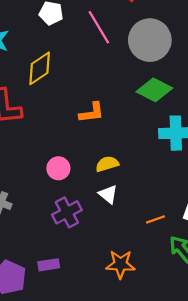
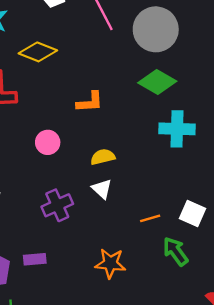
yellow diamond: (40, 68) -> (38, 52), turned 52
pink circle: (58, 168) -> (48, 142), moved

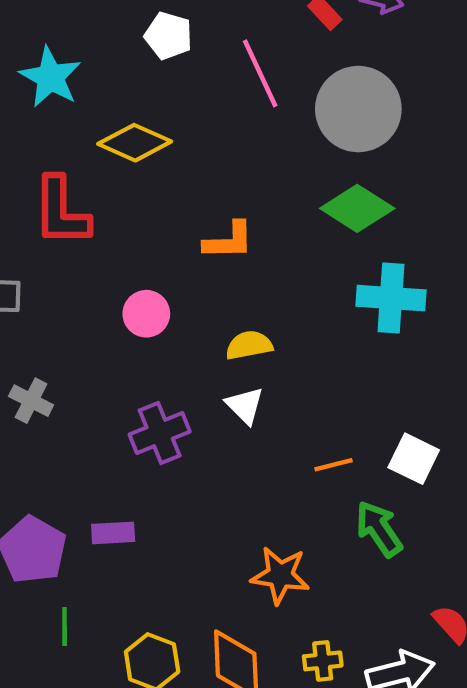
orange star: (110, 263) -> (280, 575), moved

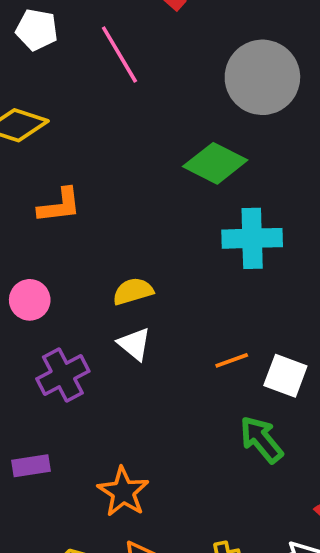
gray circle: (358, 109) -> (262, 77), moved
orange L-shape: (229, 241) -> (59, 205), moved
pink circle: (146, 314) -> (30, 300), moved
orange line: (334, 465) -> (232, 360), moved
orange star: (280, 575) -> (123, 492), moved, turned 30

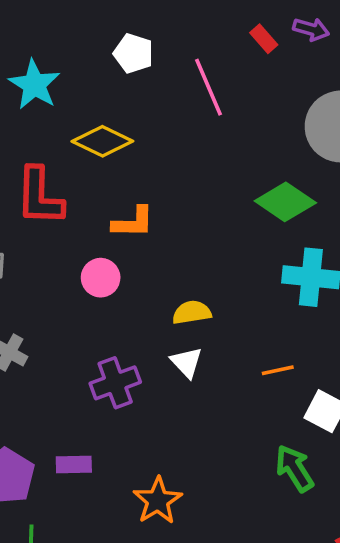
pink circle: (30, 300) -> (101, 278), moved
orange line: (232, 360) -> (278, 370), moved

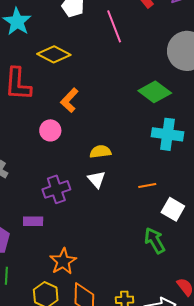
orange L-shape: (133, 222) -> (69, 100), turned 130
purple rectangle: (74, 465) -> (33, 221), moved
orange star: (158, 501) -> (63, 261), moved

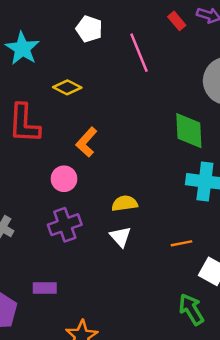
yellow diamond: (54, 54) -> (67, 87), size x0.7
green diamond: (155, 92) -> (189, 131), turned 52
purple cross: (56, 189) -> (65, 225), moved

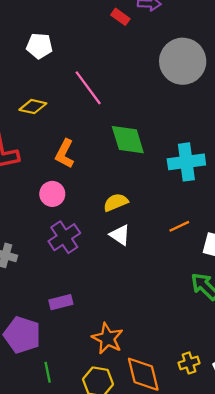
pink line: (139, 53) -> (88, 88), moved
green diamond: (189, 131) -> (128, 140), moved

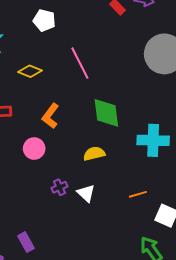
yellow semicircle: (116, 202) -> (94, 154), moved
purple cross: (64, 237) -> (60, 187), moved, size x0.6
purple rectangle: (61, 302) -> (26, 242), turned 66

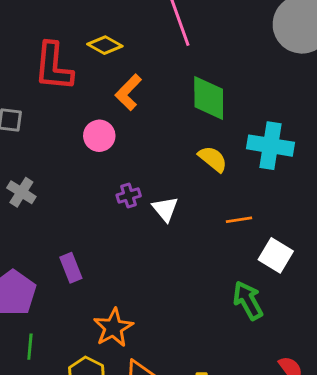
yellow diamond: (30, 71) -> (105, 45), moved
yellow semicircle: (94, 154) -> (213, 159), moved, turned 45

